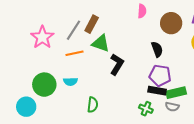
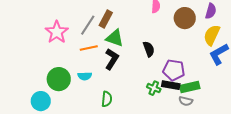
black semicircle: (157, 49) -> (149, 49), moved
black L-shape: (117, 64) -> (112, 59), moved
green cross: (146, 109) -> (154, 88), moved

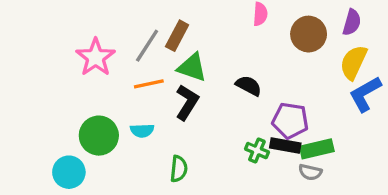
black semicircle: (149, 49) -> (249, 86), turned -42

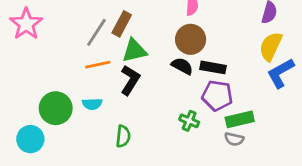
brown circle: (309, 34) -> (191, 39), moved
pink star: (96, 57) -> (26, 24), moved
green triangle: (192, 67) -> (134, 51), turned -32
black rectangle: (285, 146) -> (213, 67), moved

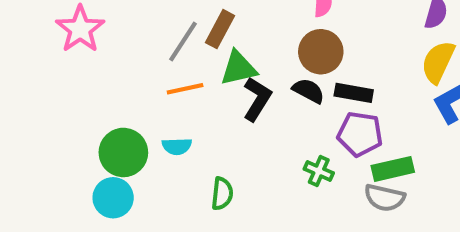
black L-shape: (130, 80) -> (257, 99), moved
cyan circle: (30, 139) -> (113, 198), moved
gray semicircle: (234, 139) -> (385, 198), size x1.4

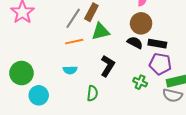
black L-shape: (257, 99) -> (108, 66), moved
green circle: (123, 152) -> (21, 73), moved

